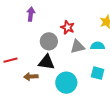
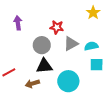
cyan semicircle: (98, 46) -> (91, 46), moved

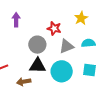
yellow star: (93, 13) -> (81, 18), moved
cyan semicircle: (91, 46) -> (88, 43), moved
cyan circle: (68, 81) -> (62, 71), moved

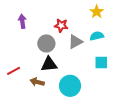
yellow star: (81, 18) -> (97, 12), moved
cyan circle: (62, 71) -> (70, 86), moved
brown arrow: (24, 82) -> (37, 82), turned 32

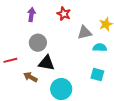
red star: (61, 25) -> (64, 14), moved
gray triangle: (75, 42) -> (85, 33), moved
gray circle: (46, 43) -> (38, 43), moved

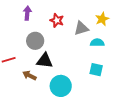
red star: (64, 14) -> (57, 20), moved

